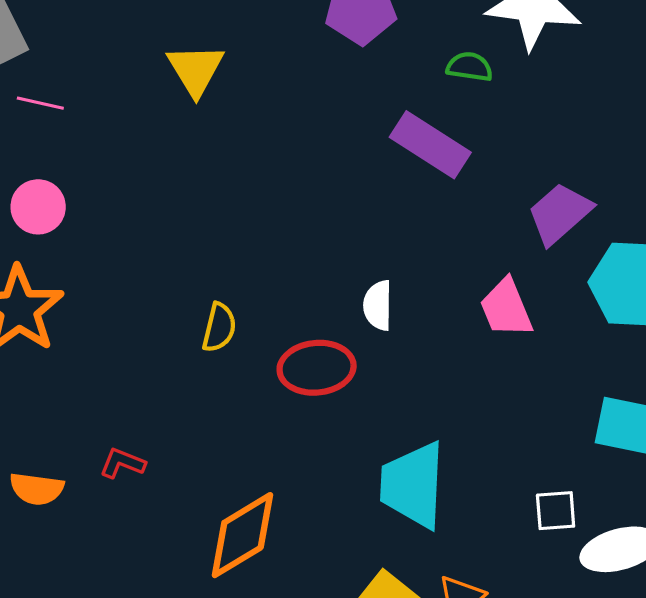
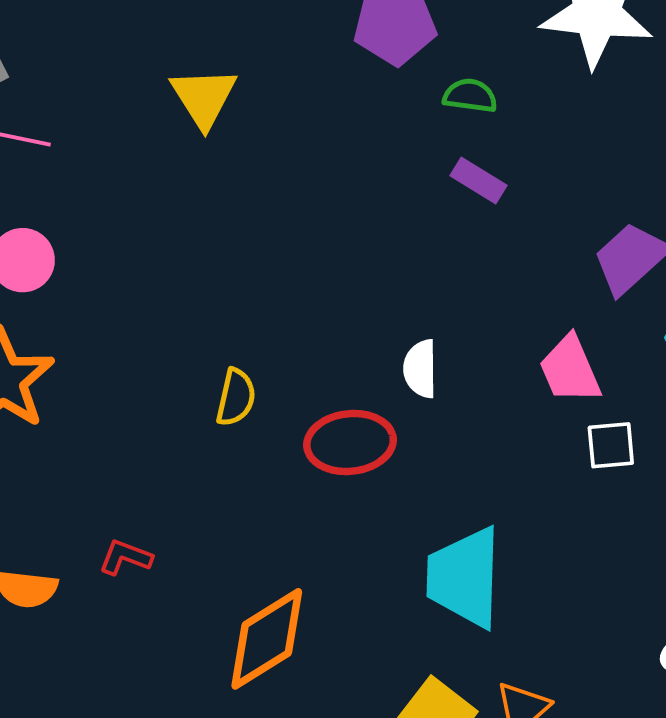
green semicircle: (470, 67) -> (470, 96), moved
purple rectangle: (430, 145) -> (478, 181), size x0.6
white square: (556, 511) -> (611, 445), moved

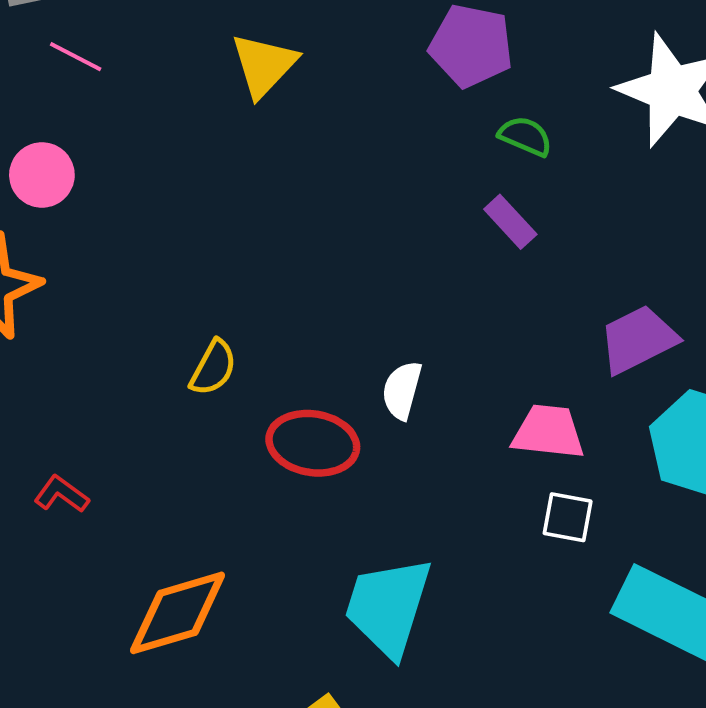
pink trapezoid: (570, 369) -> (548, 432), turned 104

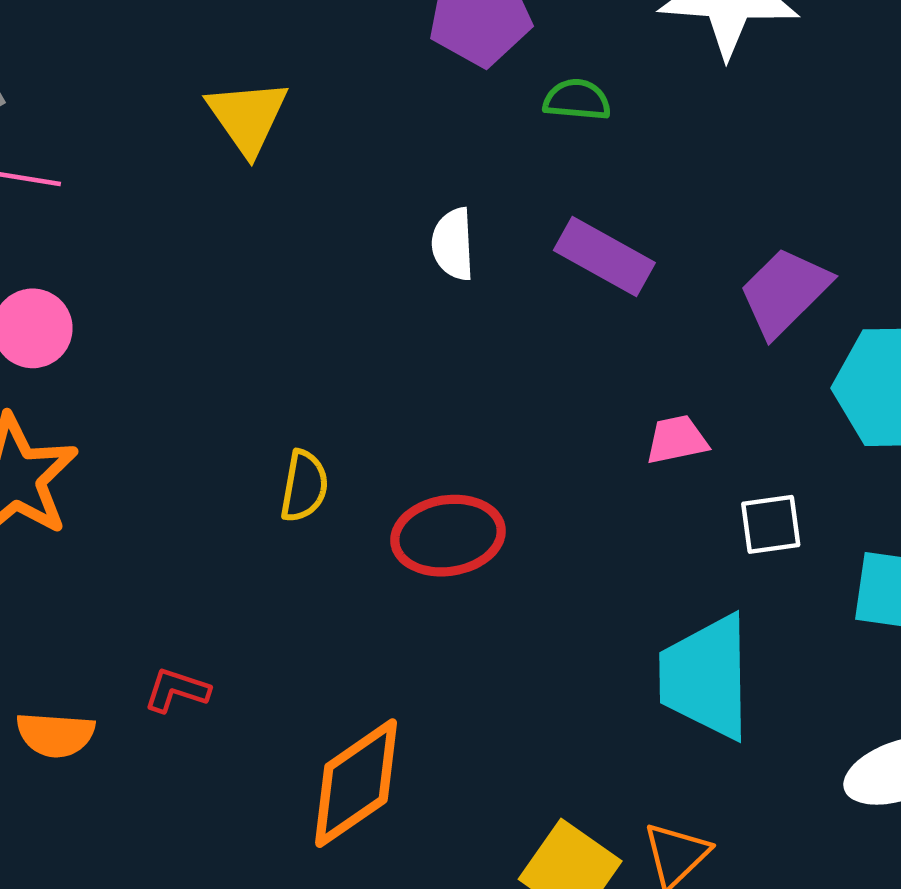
purple rectangle: (510, 222) -> (604, 257), moved, size x1.4
white semicircle: (402, 390) -> (453, 244), moved
pink trapezoid: (548, 432) -> (677, 440), moved, size x0.7
cyan trapezoid: (388, 607) -> (706, 677), moved

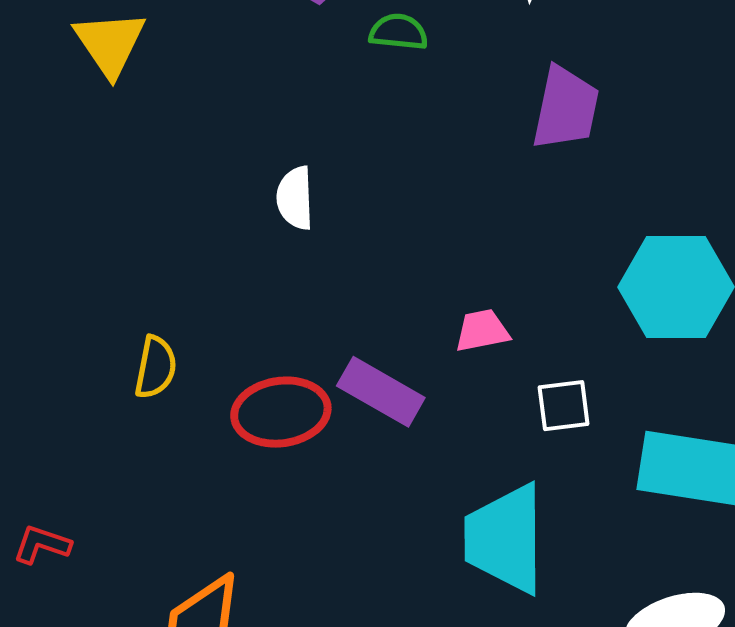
white semicircle: (453, 244) -> (295, 198), moved
purple rectangle: (604, 257) -> (381, 392), moved
purple trapezoid: (785, 292) -> (566, 108), moved, turned 146

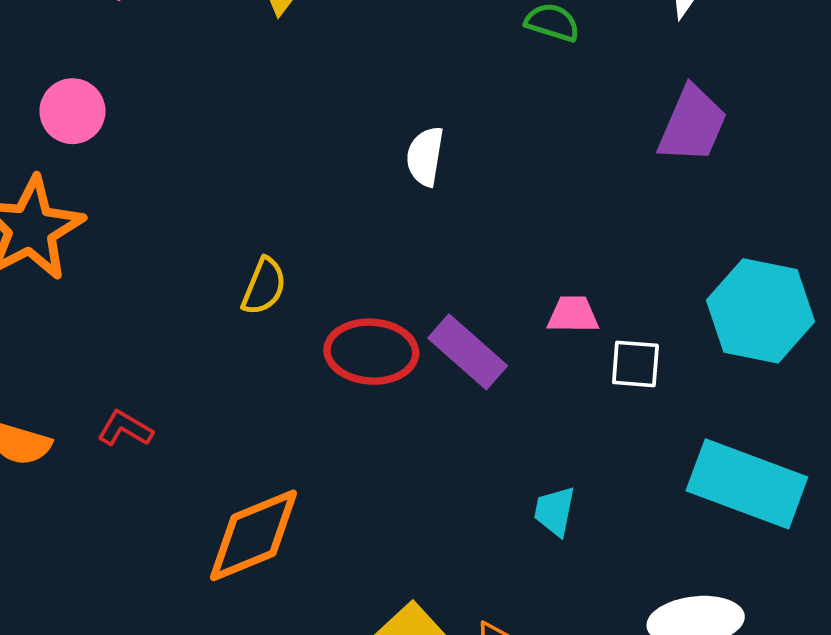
white square: (564, 406) -> (635, 364), moved
cyan trapezoid: (505, 539) -> (555, 511), size x0.5

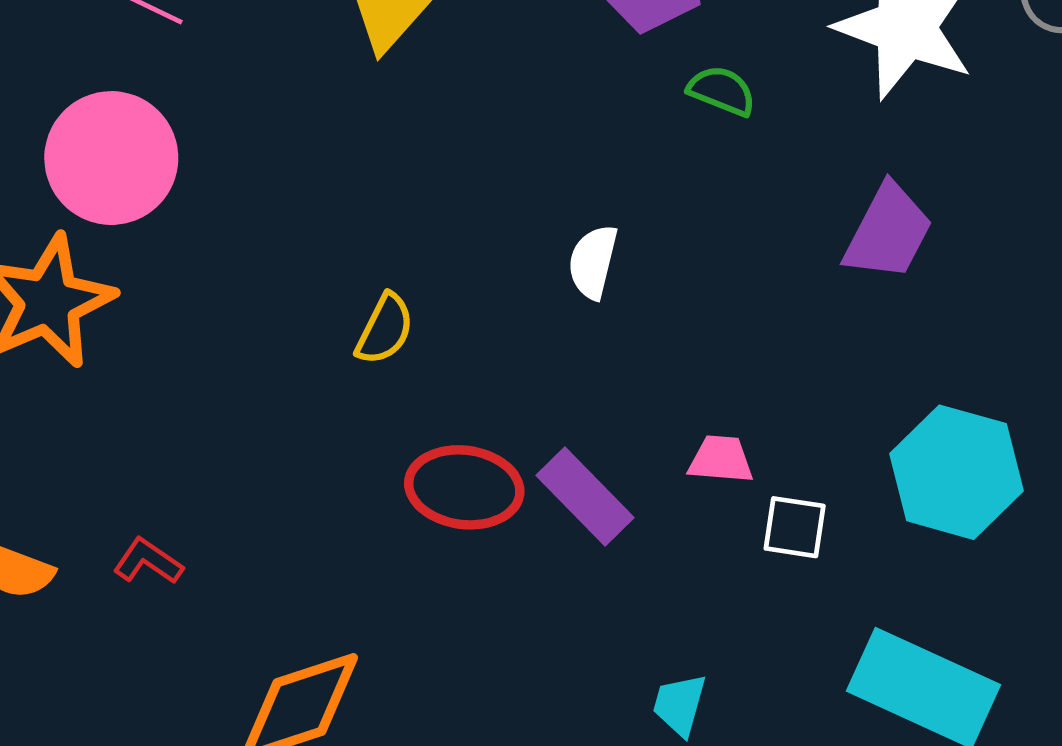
pink circle: (72, 111) -> (111, 158), size x1.6
white semicircle: (425, 156) -> (593, 262), moved
yellow semicircle: (264, 286) -> (385, 329), moved

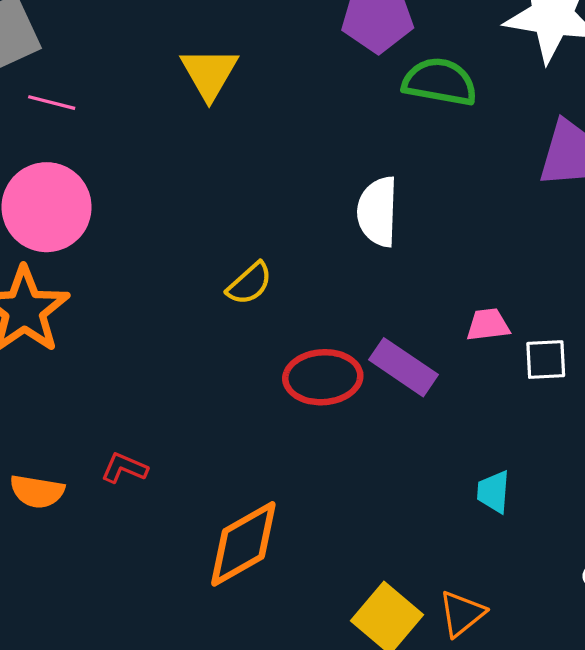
green semicircle: (722, 91) -> (440, 82), size x1.6
white semicircle: (593, 262) -> (378, 212), size x1.4
yellow semicircle: (385, 329) -> (249, 284), turned 33

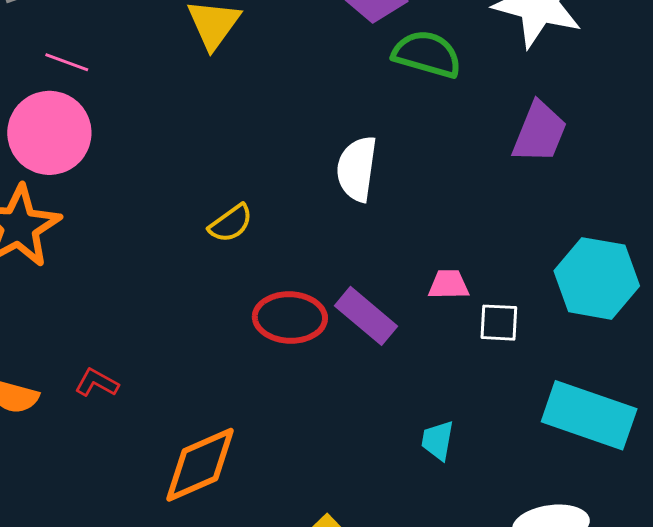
pink line: (52, 103) -> (67, 62), moved

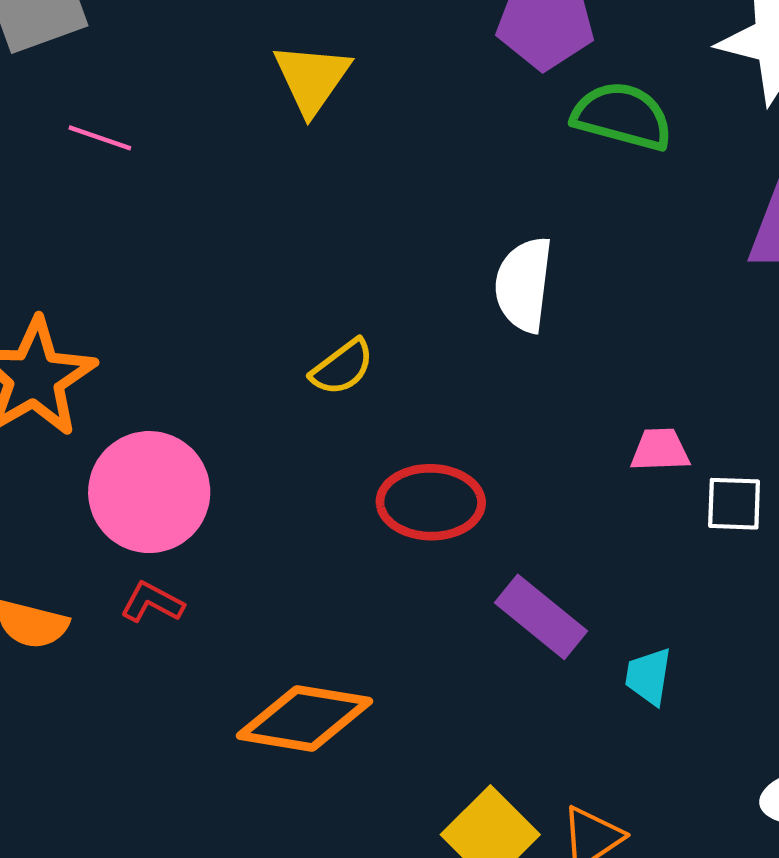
pink circle: (49, 133) -> (149, 492), moved
purple rectangle: (366, 316) -> (541, 617), moved
orange diamond: (200, 465) -> (304, 718), turned 34

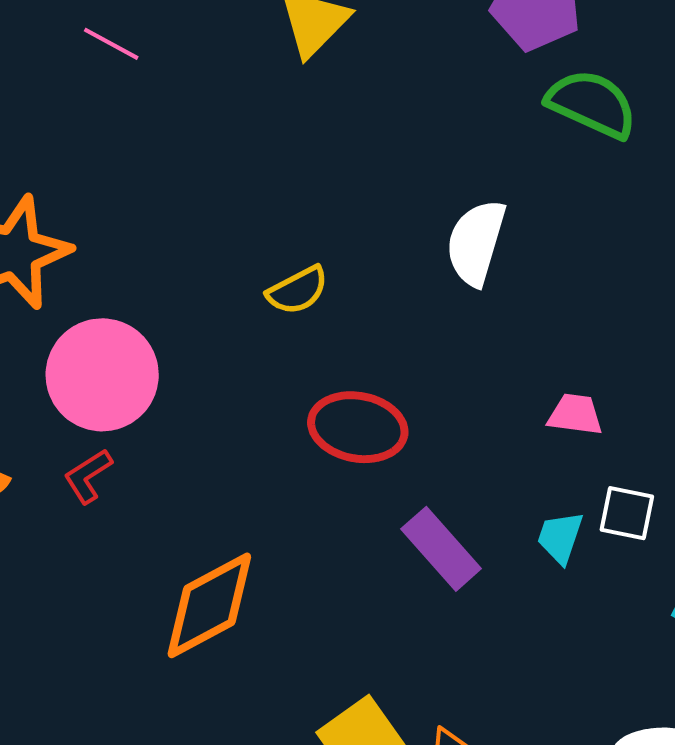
white square: (734, 504) -> (627, 513), moved
red L-shape: (152, 602) -> (88, 476), turned -70
cyan trapezoid: (648, 676) -> (560, 537), moved
orange diamond: (304, 718) -> (209, 605), turned -47

